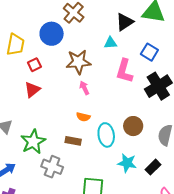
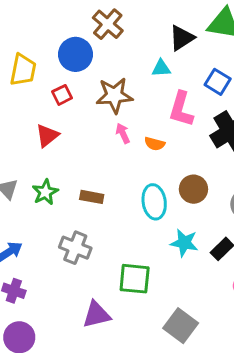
red square: (34, 65) -> (62, 95), moved
orange semicircle: (83, 117) -> (155, 144), moved
brown rectangle: (73, 141) -> (92, 197), moved
green star: (33, 142) -> (45, 192), moved, size x0.7

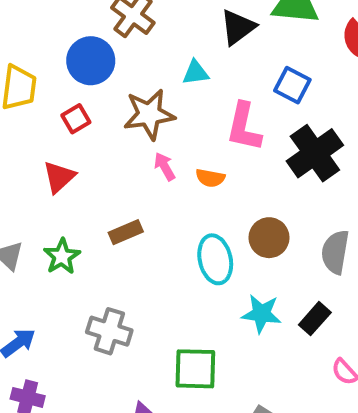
cyan triangle: (161, 68) -> (196, 73), moved
brown rectangle: (92, 197) -> (126, 232), moved, turned -30

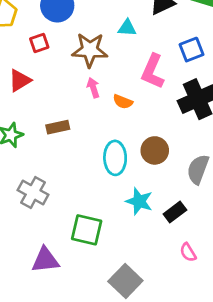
blue square: (292, 85) -> (191, 50), turned 30

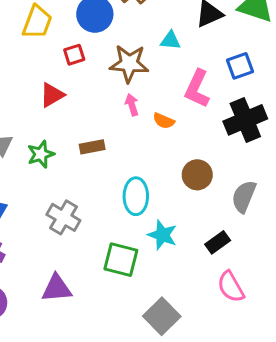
cyan ellipse: (115, 158) -> (136, 196), moved
cyan star: (139, 201) -> (162, 235), moved
pink semicircle: (188, 252) -> (231, 287), size x1.5
purple triangle: (45, 260) -> (57, 288), moved

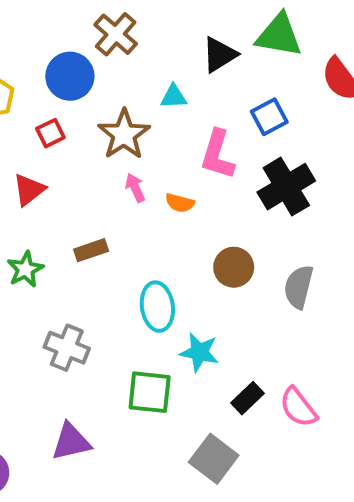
brown star: (129, 64) -> (124, 134), turned -30
black rectangle: (218, 242) -> (247, 398), moved

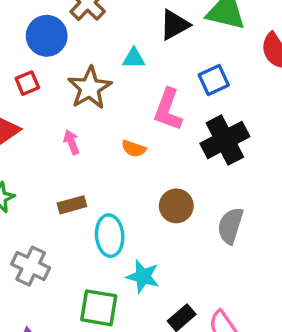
pink arrow: (135, 188) -> (72, 142), moved
brown rectangle: (91, 250) -> (72, 205), moved

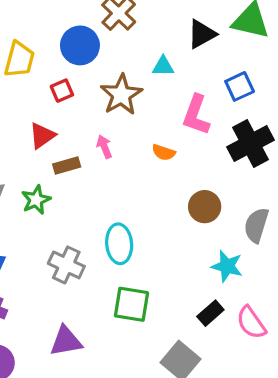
brown rectangle: (72, 205) -> (67, 166), moved
cyan ellipse: (110, 236) -> (119, 244), moved
cyan star: (143, 276) -> (227, 266), moved

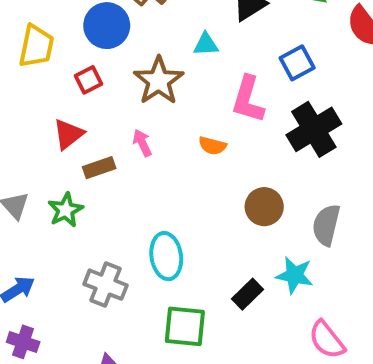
black rectangle: (210, 313) -> (248, 294), moved

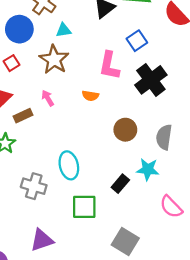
cyan triangle: (206, 44) -> (63, 30), moved

